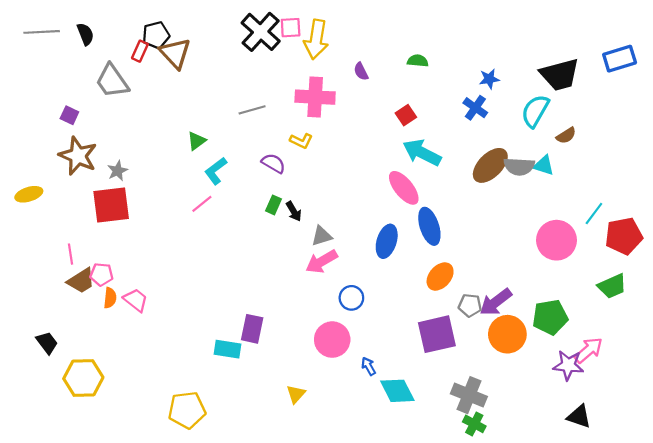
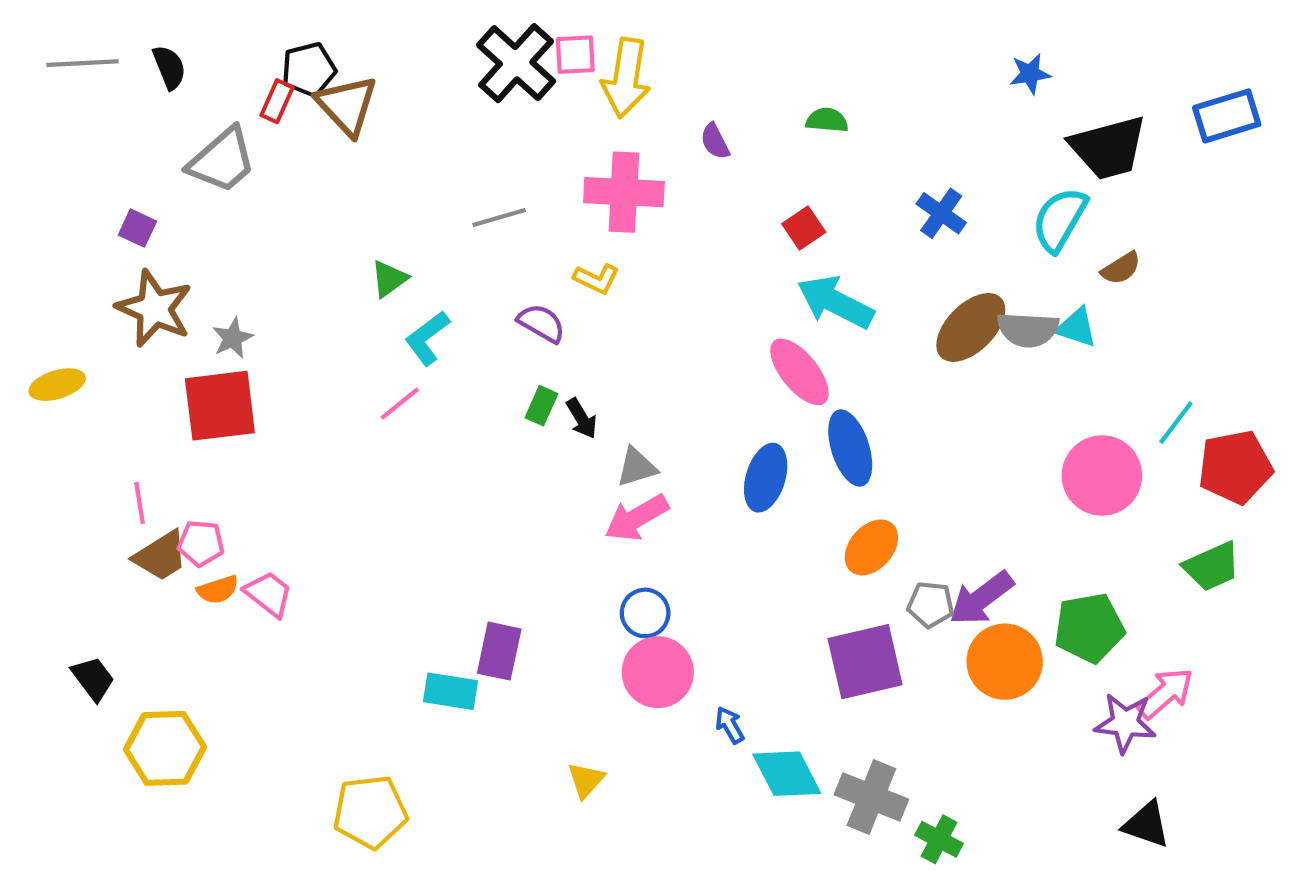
blue star: (489, 79) -> (1030, 74), moved
gray trapezoid: (112, 81) -> (222, 160), turned -96
orange semicircle: (110, 298) -> (218, 590), turned 66
blue circle: (351, 298) -> (645, 613), moved
gray cross: (469, 395) -> (871, 797), moved

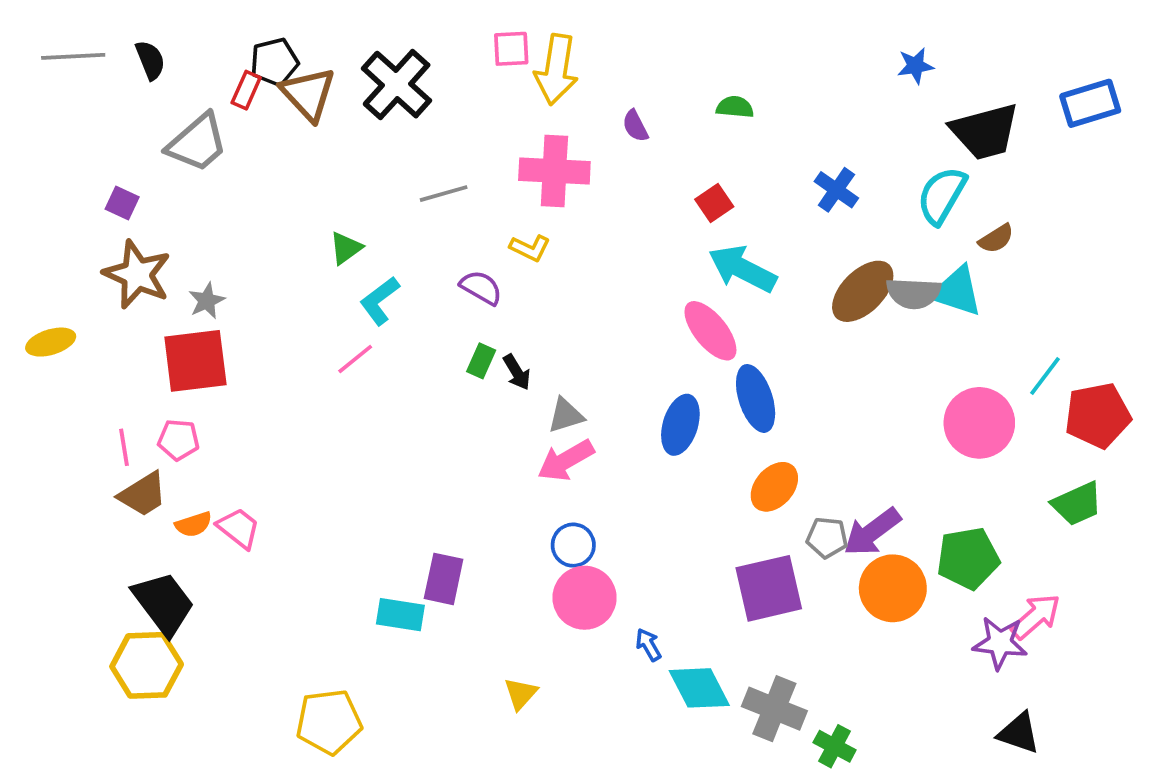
black cross: (516, 63) -> (397, 85), moved
cyan triangle: (1077, 327) -> (957, 291), size x1.4
pink pentagon: (201, 543) -> (178, 440), moved
black trapezoid: (93, 679) -> (163, 603), moved, size x1.6

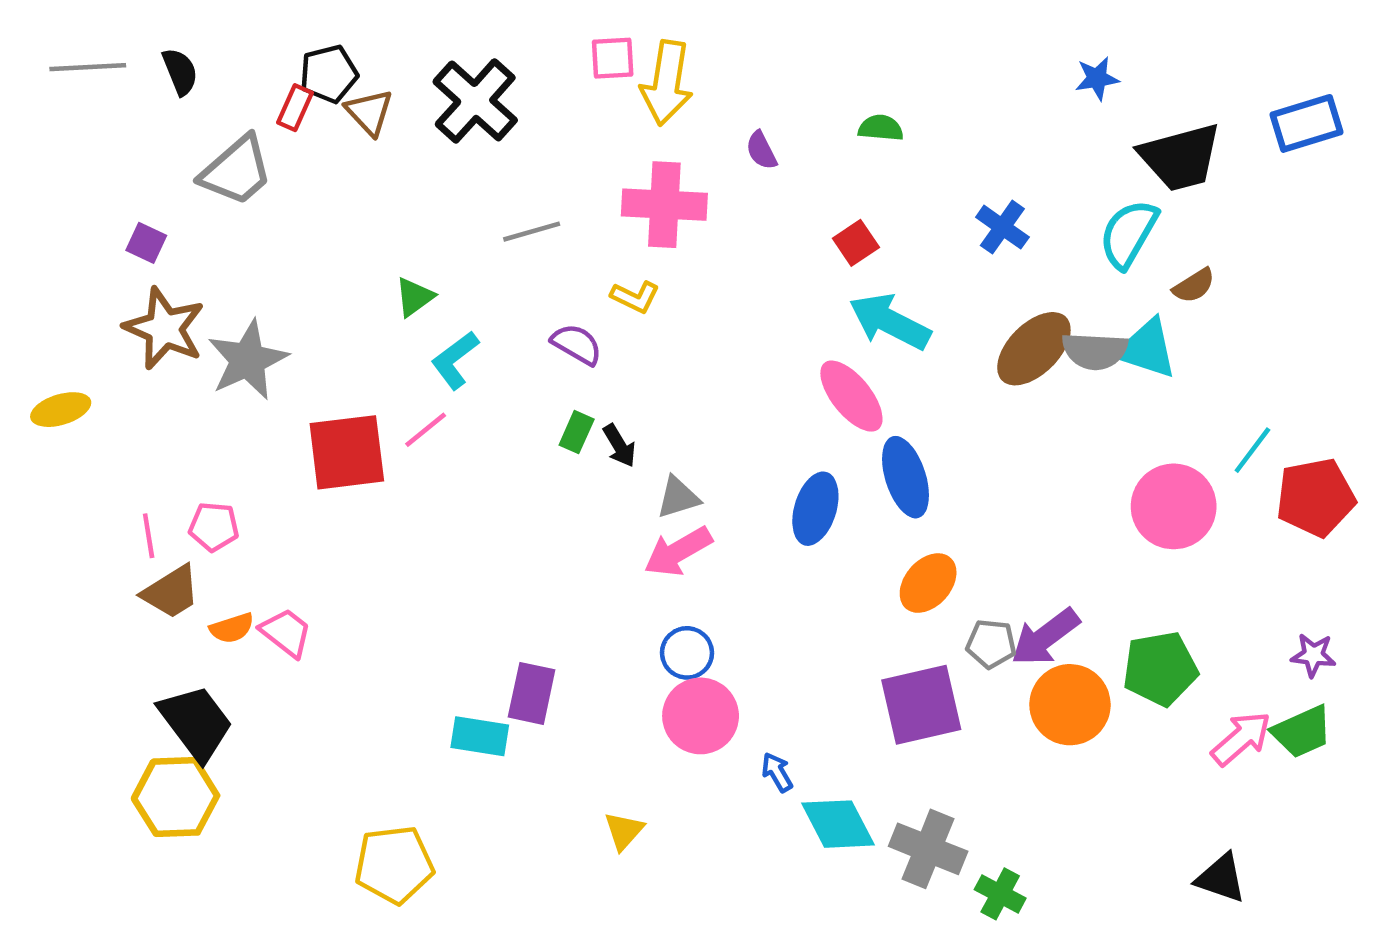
brown triangle: (308, 94) -> (369, 112), size x0.7
gray star: (207, 301) -> (248, 360), size x1.8
red square: (195, 361) -> (347, 452), moved
green trapezoid: (1077, 504) -> (1302, 732), moved
purple star: (1000, 643) -> (1313, 655), moved, size x0.7

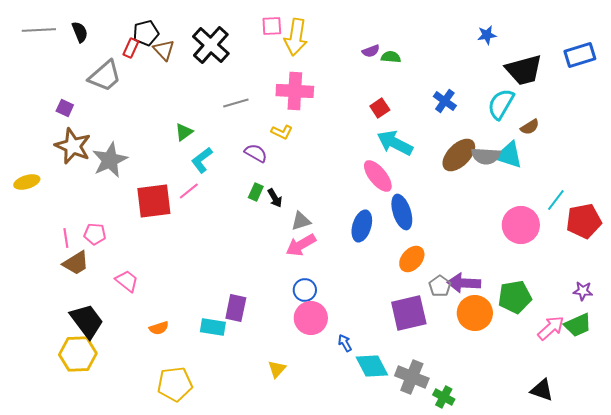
purple semicircle: (761, 150) -> (371, 51), moved, turned -84
orange semicircle: (232, 628) -> (159, 328), moved
purple arrow: (1045, 637) -> (464, 283), turned 40
gray pentagon: (991, 644) -> (440, 286), turned 30

